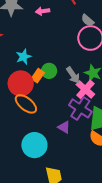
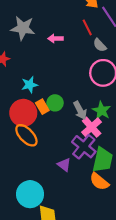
gray semicircle: (88, 20) -> (100, 45), moved
orange rectangle: (38, 76) -> (42, 107), turned -72
cyan circle: (34, 145) -> (30, 194), moved

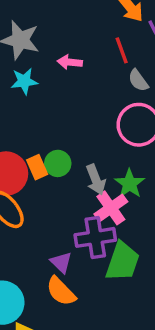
cyan star: (30, 85) -> (24, 81), moved
purple cross: (84, 147) -> (95, 237), turned 35
orange semicircle: (99, 181) -> (61, 291), moved

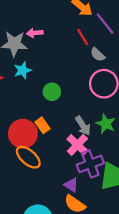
pink arrow: (70, 62) -> (35, 33), moved
green circle: (58, 163) -> (52, 92), moved
pink cross: (111, 208) -> (77, 145), moved

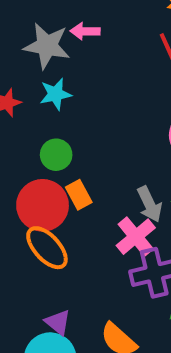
green circle: (52, 92) -> (56, 155), moved
purple triangle: (71, 185) -> (58, 322), moved

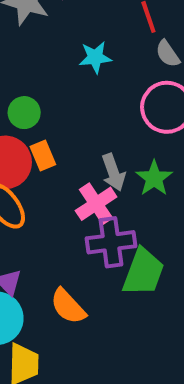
cyan star: (55, 94) -> (95, 57), moved

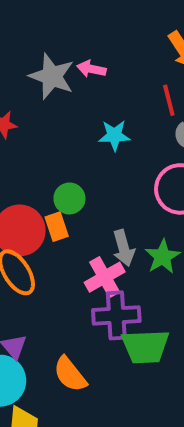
green circle: (24, 113) -> (69, 198), moved
green trapezoid: (143, 272) -> (145, 347), turned 63

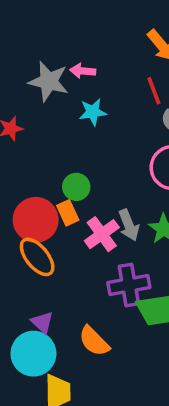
cyan star: (114, 135) -> (93, 112), moved
pink cross: (105, 277) -> (102, 234), moved

